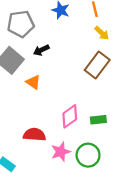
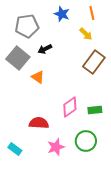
yellow arrow: (102, 33) -> (86, 34), moved
pink star: (61, 152) -> (56, 147), moved

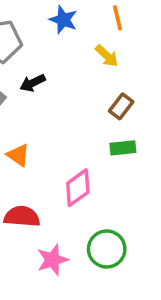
brown rectangle: (94, 62) -> (121, 106), size x0.6
orange triangle: (38, 77) -> (18, 155), moved
green rectangle: (95, 110) -> (123, 148), moved

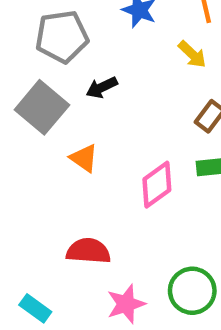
orange triangle: (18, 155) -> (84, 158), moved
pink diamond: (78, 188) -> (157, 185), moved

